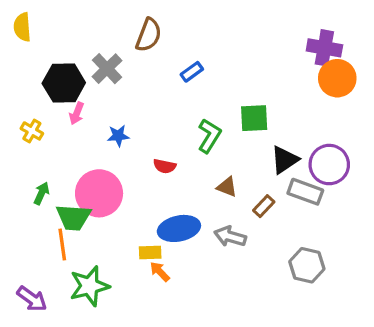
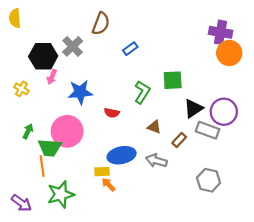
blue star: (118, 136) -> (80, 92), size x1.6

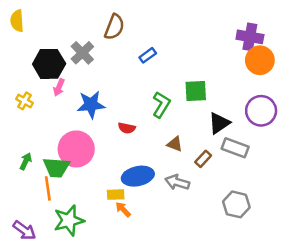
purple circle: (224, 112) -> (261, 111), moved
green arrow: (28, 131) -> (26, 161), moved

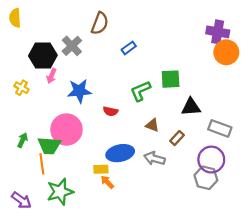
green L-shape: (161, 105) -> (140, 91), turned -145
purple circle: (261, 111) -> (211, 160), moved
black triangle: (219, 123) -> (191, 107), turned 30
gray rectangle: (235, 148) -> (220, 128), moved

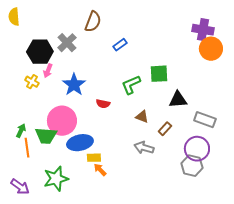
yellow cross: (21, 88) -> (32, 82), moved
blue star: (79, 91) -> (74, 85), turned -30
blue ellipse: (120, 153) -> (80, 143), moved
orange line: (42, 164) -> (27, 148), moved

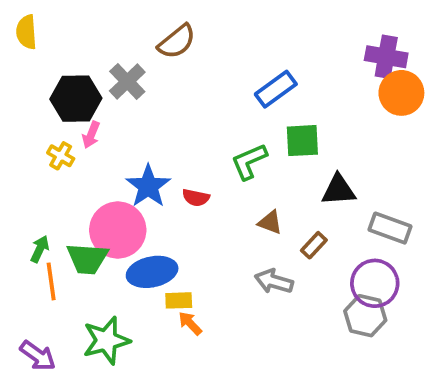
brown semicircle: (93, 22) -> (177, 42), turned 30
blue rectangle: (120, 45) -> (276, 89), moved, size x1.5
blue star: (74, 85) -> (148, 186), moved

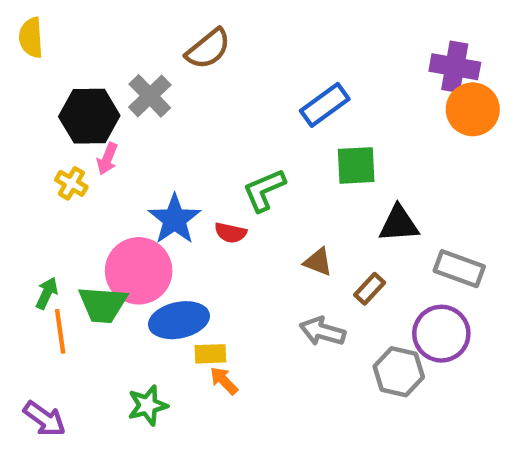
green L-shape: (249, 161) -> (264, 190), moved
gray hexagon: (365, 316) -> (399, 372), moved
green star: (106, 340) -> (148, 405), moved, size x0.7

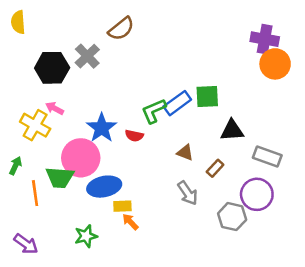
blue rectangle: (325, 105) -> (177, 103), moved
pink arrow: (107, 159) -> (55, 108), moved, turned 96
yellow cross: (71, 183) -> (35, 125), moved, size x1.6
green arrow: (47, 293) -> (16, 166), moved
gray arrow: (322, 331) -> (188, 193), turned -140

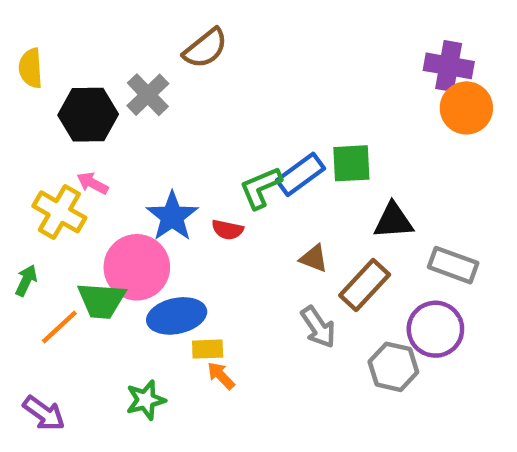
yellow semicircle: (18, 22) -> (31, 68), moved
brown rectangle: (215, 168) -> (365, 285), size x1.6
orange line: (35, 193) -> (59, 327), turned 55

